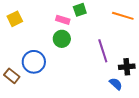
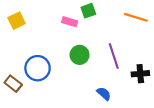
green circle: (62, 39) -> (80, 55), moved
blue semicircle: (116, 84) -> (104, 94), moved

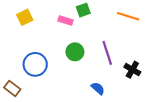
yellow square: (17, 21) -> (25, 17), moved
black cross: (140, 74) -> (132, 70), turned 35
brown rectangle: (13, 84) -> (12, 88), moved

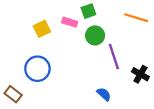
yellow square: (25, 17) -> (42, 29), moved
green circle: (75, 52) -> (95, 35), moved

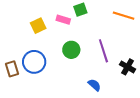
green circle: (95, 35) -> (71, 50), moved
brown rectangle: (13, 94) -> (12, 69), moved, turned 35

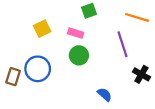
pink rectangle: (63, 20) -> (76, 33), moved
purple line: (103, 51) -> (122, 44), moved
brown rectangle: (12, 69) -> (13, 77), turned 35

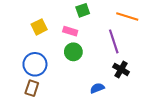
black cross: (141, 74) -> (121, 69), moved
brown rectangle: (13, 77) -> (32, 88), moved
blue semicircle: (105, 94) -> (97, 88), turned -64

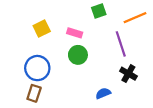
green square: (83, 10) -> (99, 11), moved
orange line: (127, 17) -> (135, 18), turned -40

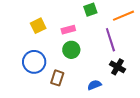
pink rectangle: (75, 33) -> (68, 30), turned -32
brown rectangle: (34, 93) -> (57, 78), moved

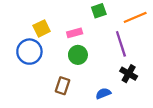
blue circle: (34, 62) -> (29, 52), moved

